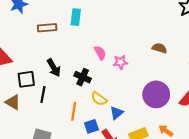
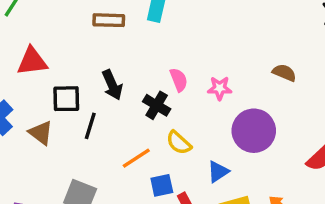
pink semicircle: (100, 53) -> (179, 80), moved
purple circle: (156, 94) -> (254, 131), moved
orange line: (74, 111) -> (136, 158), turned 42
blue triangle: (117, 113) -> (218, 172), moved

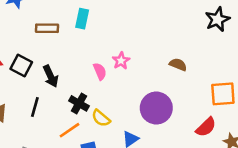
pink star: (220, 88) -> (121, 61), moved, turned -30
black square: (66, 99) -> (21, 66), moved, turned 30
black cross: (157, 105) -> (79, 103), moved

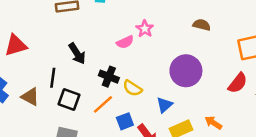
black square: (21, 66) -> (69, 100), moved
pink semicircle: (100, 71) -> (125, 42), turned 96
black line: (35, 107) -> (53, 78), moved

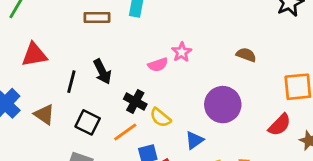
black line: (53, 78) -> (71, 82), moved

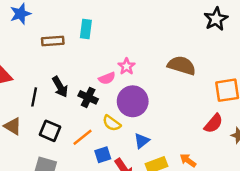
brown semicircle: (246, 55) -> (182, 65), size x1.6
black cross: (135, 102) -> (88, 97), moved
purple circle: (223, 105) -> (133, 101), moved

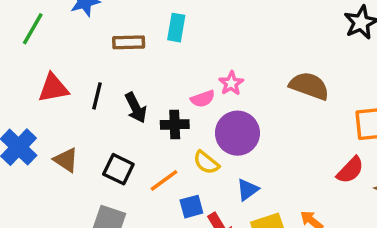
black line: (34, 97) -> (97, 96), moved
black cross: (88, 97) -> (175, 125), turned -30

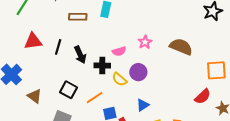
pink star: (231, 83) -> (145, 42), moved
purple circle: (237, 133) -> (138, 72), size x0.7
brown triangle: (66, 160) -> (35, 96), moved
yellow semicircle: (206, 163) -> (119, 79), moved

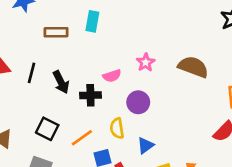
yellow semicircle: (119, 79) -> (117, 128), moved, turned 42

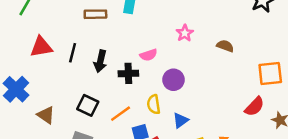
pink star: (146, 62) -> (185, 33), moved
brown semicircle: (193, 67) -> (225, 46), size x0.6
black arrow: (61, 82) -> (100, 61), turned 40

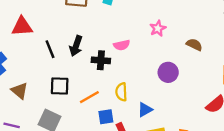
black line: (73, 53) -> (50, 49), moved, turned -42
purple circle: (173, 80) -> (168, 72), moved
black square: (88, 105) -> (60, 86), turned -30

